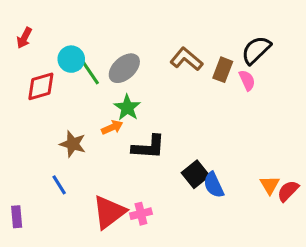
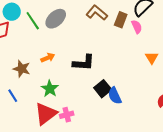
cyan circle: (71, 59) -> (12, 12), moved
green star: (127, 108) -> (50, 89), moved
black L-shape: (149, 147) -> (84, 63), moved
orange triangle: (270, 185) -> (152, 58), moved

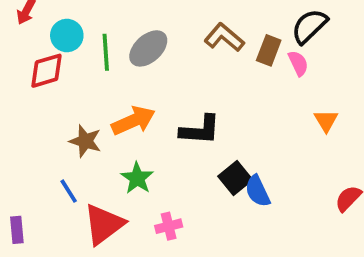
green line: (33, 21) -> (106, 52), turned 30
orange arrow: (48, 58) -> (133, 121), size x1.6
red triangle: (46, 114) -> (104, 224), moved

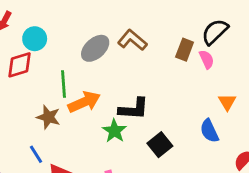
brown L-shape: (224, 37) -> (132, 40), moved
green line: (106, 52) -> (64, 84), moved
green star: (137, 178) -> (114, 131), moved
blue semicircle: (258, 191) -> (209, 131), moved

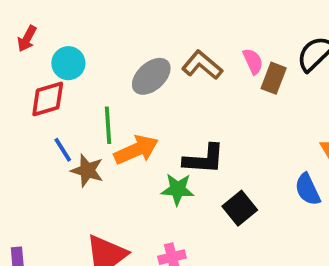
pink semicircle: (207, 59) -> (253, 61), moved
green star: (114, 131) -> (178, 189), turned -30
blue line: (36, 154) -> (63, 150), moved

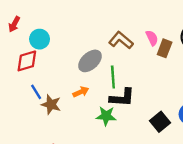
gray ellipse: (151, 76) -> (90, 61), moved
green line: (108, 125) -> (113, 77), moved
orange arrow: (136, 150) -> (81, 92), size x0.6
black square: (240, 208) -> (160, 122), moved

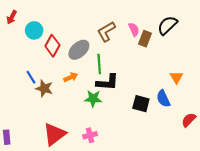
brown L-shape: (121, 40) -> (106, 31), turned -70
red diamond: (27, 61) -> (52, 46), moved, turned -45
black square: (160, 122) -> (141, 104), turned -36

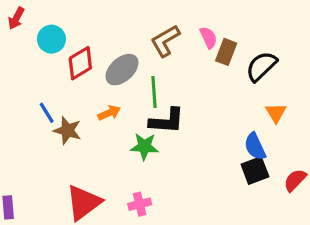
black semicircle: (167, 25) -> (261, 66), moved
red diamond: (52, 46) -> (80, 63), turned 30
black square: (141, 104) -> (255, 171), moved, turned -36

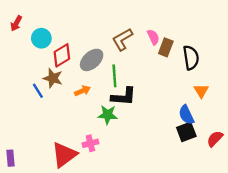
black semicircle: (261, 66) -> (191, 58), turned 125
brown star: (67, 130) -> (53, 78), moved
pink cross: (140, 204) -> (90, 143), moved

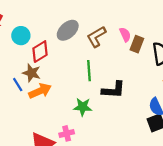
gray ellipse: (92, 60) -> (68, 30), moved
orange arrow: (82, 91) -> (40, 91), moved, size x1.5
black L-shape: (124, 96) -> (113, 90), moved

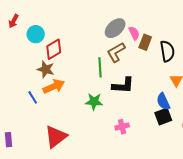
gray ellipse: (68, 30) -> (115, 28), moved
brown L-shape: (96, 37) -> (116, 52), moved
blue line: (18, 85) -> (33, 97), moved
pink cross: (67, 133) -> (122, 127), moved

